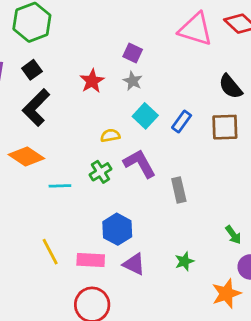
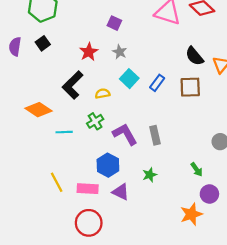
purple square: (133, 53) -> (114, 23), moved
black L-shape: (36, 108) -> (73, 85), moved
purple L-shape: (140, 163) -> (125, 134), moved
green star: (184, 261) -> (150, 175), moved

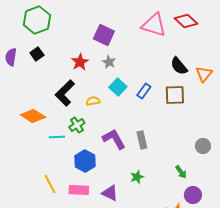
purple square: (114, 23) -> (104, 35), size x1.5
green cross: (95, 121) -> (77, 125), moved
blue hexagon: (108, 165) -> (85, 161), moved

